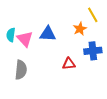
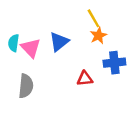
yellow line: (93, 15) -> (93, 18), moved
blue triangle: (48, 34) -> (59, 42), turned -42

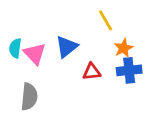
orange star: (98, 36) -> (124, 48), moved
red triangle: (85, 79) -> (92, 72), moved

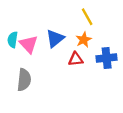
orange star: (124, 48) -> (84, 40), moved

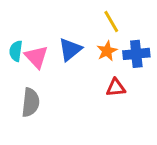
blue cross: (107, 58) -> (136, 54), moved
red triangle: (76, 59) -> (116, 88), moved

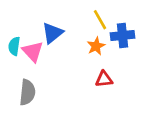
blue triangle: (70, 49) -> (52, 33), moved
blue cross: (136, 54) -> (122, 36), moved

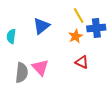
pink triangle: (33, 51) -> (40, 67), moved
red triangle: (104, 79) -> (82, 62), turned 32

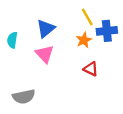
pink triangle: (40, 67) -> (45, 54), moved
gray semicircle: (22, 73) -> (24, 97), moved, turned 72

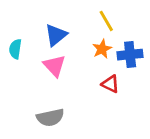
blue cross: (107, 31) -> (130, 55), moved
gray semicircle: (24, 97) -> (50, 118), moved

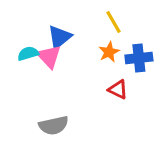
cyan semicircle: (15, 49) -> (28, 54), moved, turned 66
pink triangle: (54, 66) -> (49, 57), moved

